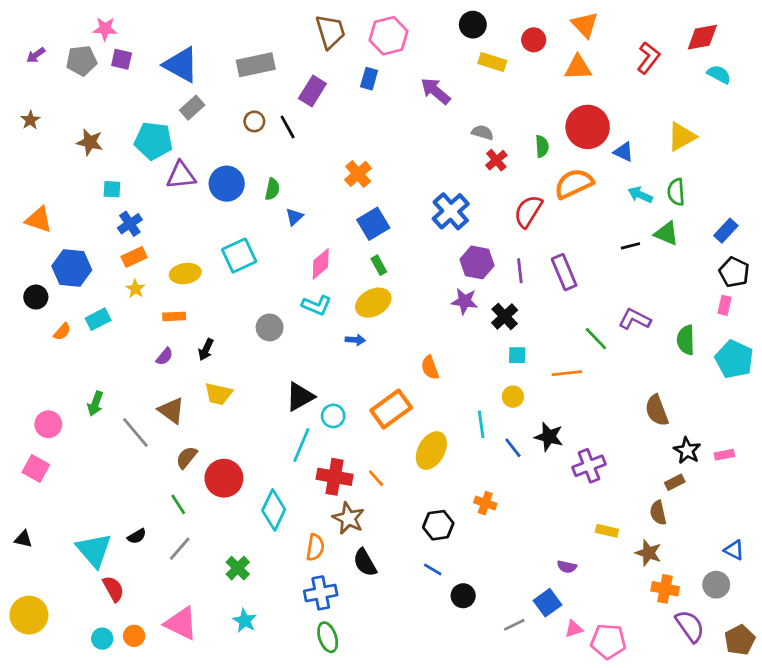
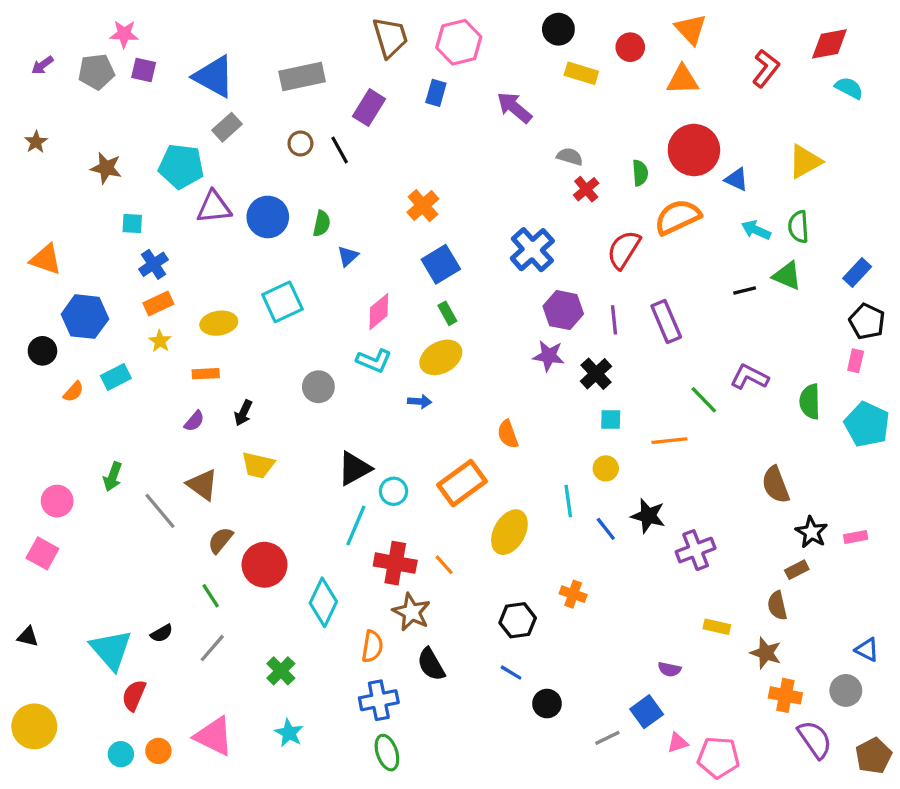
red semicircle: (113, 589) -> (134, 695), turned -128

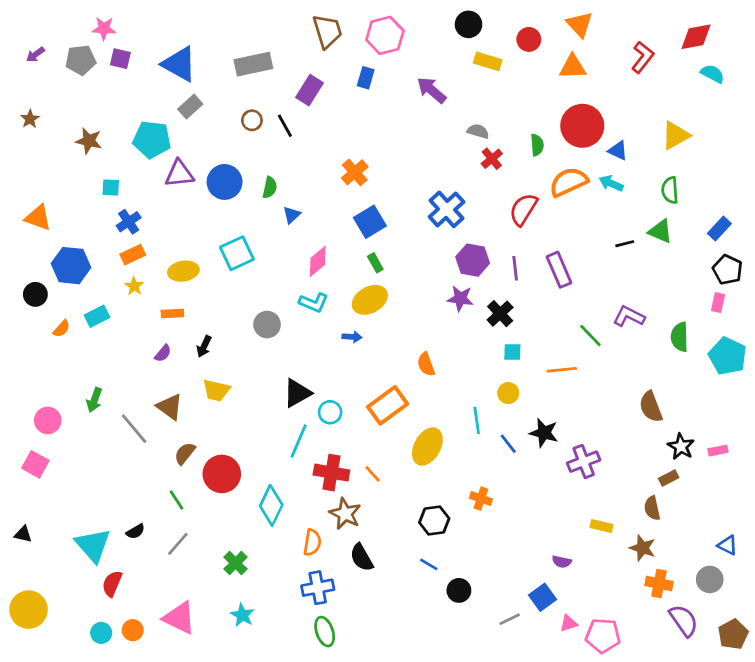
cyan arrow: (756, 230) -> (611, 183), moved

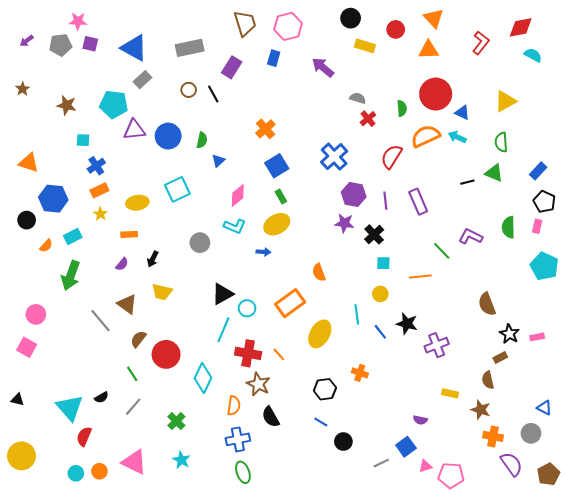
green semicircle: (680, 337) -> (508, 227), moved
green arrow: (94, 400) -> (71, 275), moved, size x1.6

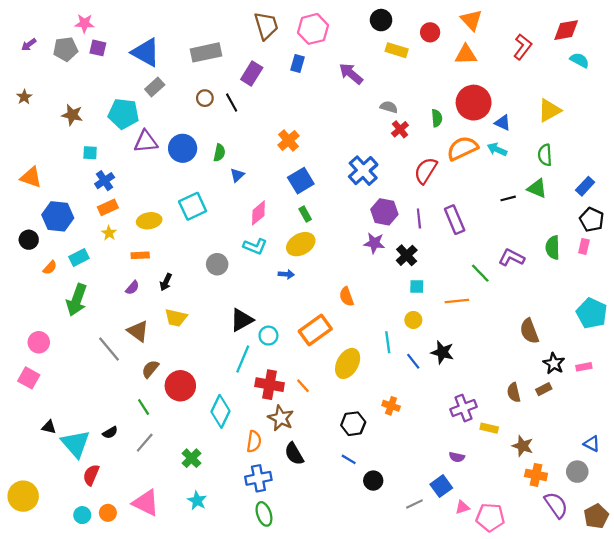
cyan pentagon: (544, 266) -> (592, 313), moved
purple cross: (437, 345) -> (464, 408), moved
brown semicircle: (488, 380) -> (514, 392), moved
black triangle: (17, 399) -> (49, 427), moved

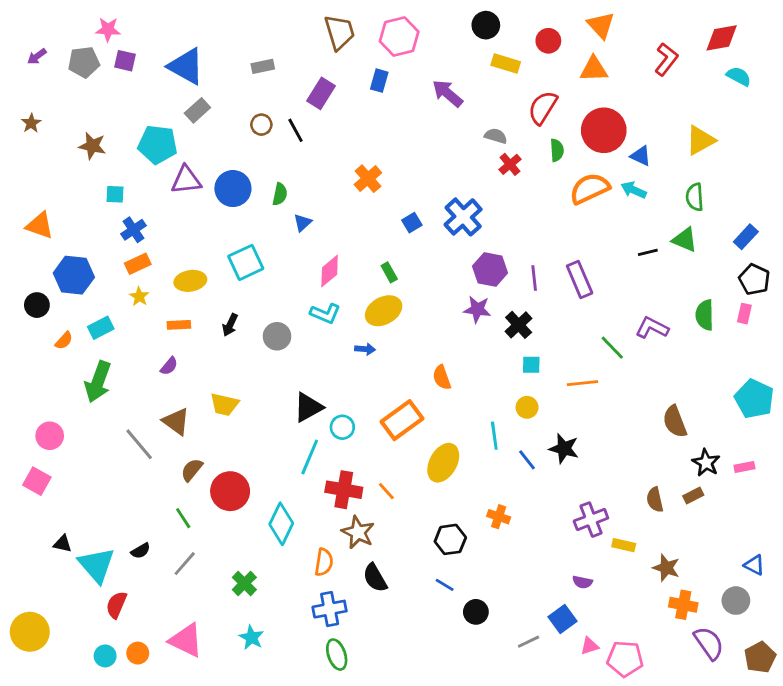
gray rectangle: (206, 52) -> (263, 66), size x0.6
red semicircle: (426, 171) -> (543, 108), moved
blue square: (301, 181) -> (412, 223), moved, size x0.6
black arrow: (166, 282) -> (230, 325), moved

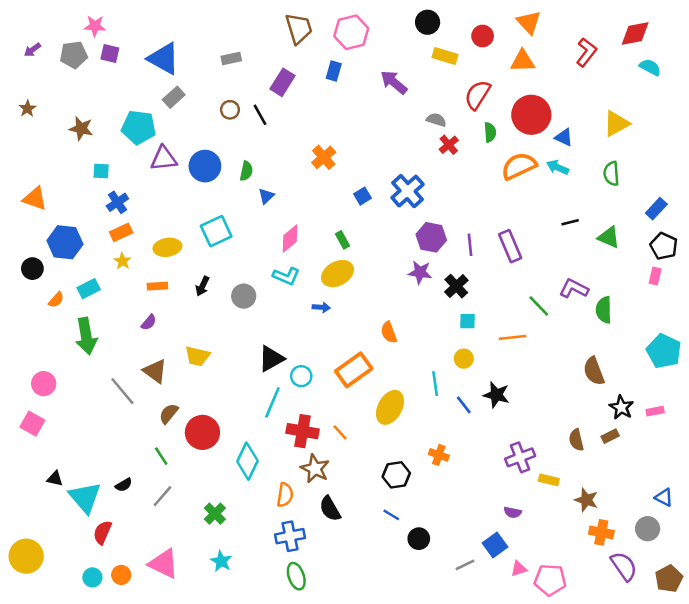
green triangle: (685, 240) -> (609, 237), moved
green semicircle: (705, 315) -> (604, 310), moved
green arrow: (98, 382) -> (86, 336), turned -30

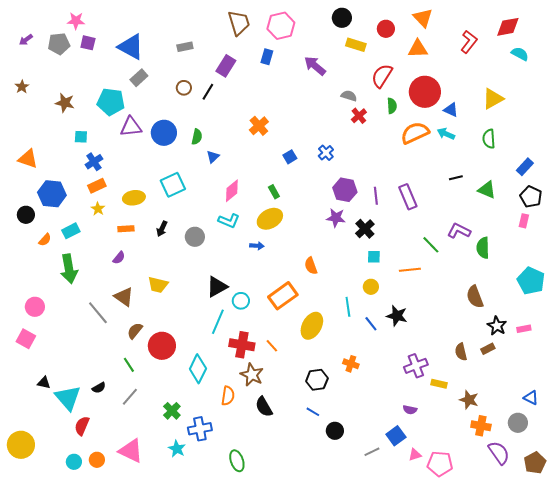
black line: (260, 115) -> (208, 92), turned 60
blue cross: (408, 191) -> (326, 153), size x0.6
blue cross: (290, 536) -> (200, 429), moved

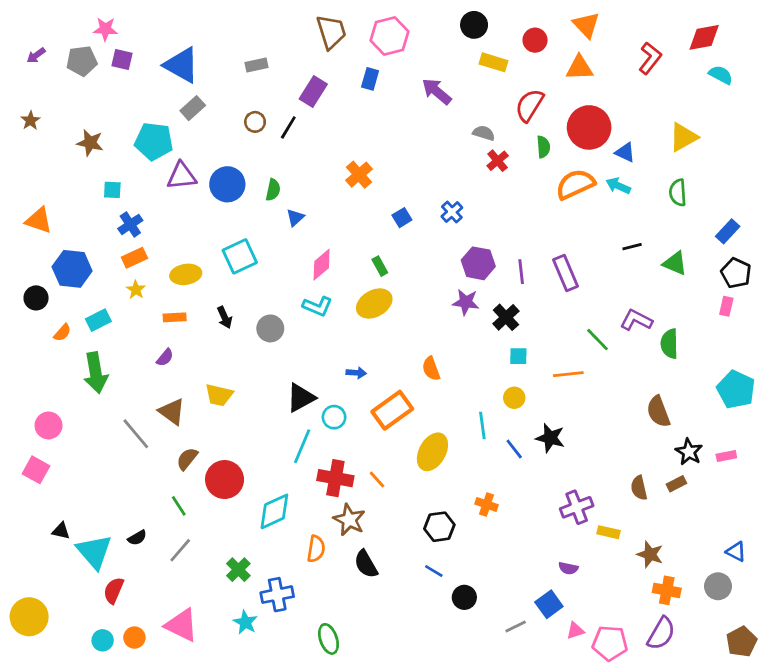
black arrow: (162, 229) -> (225, 317), turned -49
blue arrow: (257, 246) -> (356, 373), moved
cyan diamond: (198, 369) -> (274, 511), turned 40
purple semicircle: (499, 453) -> (661, 633), moved, turned 65

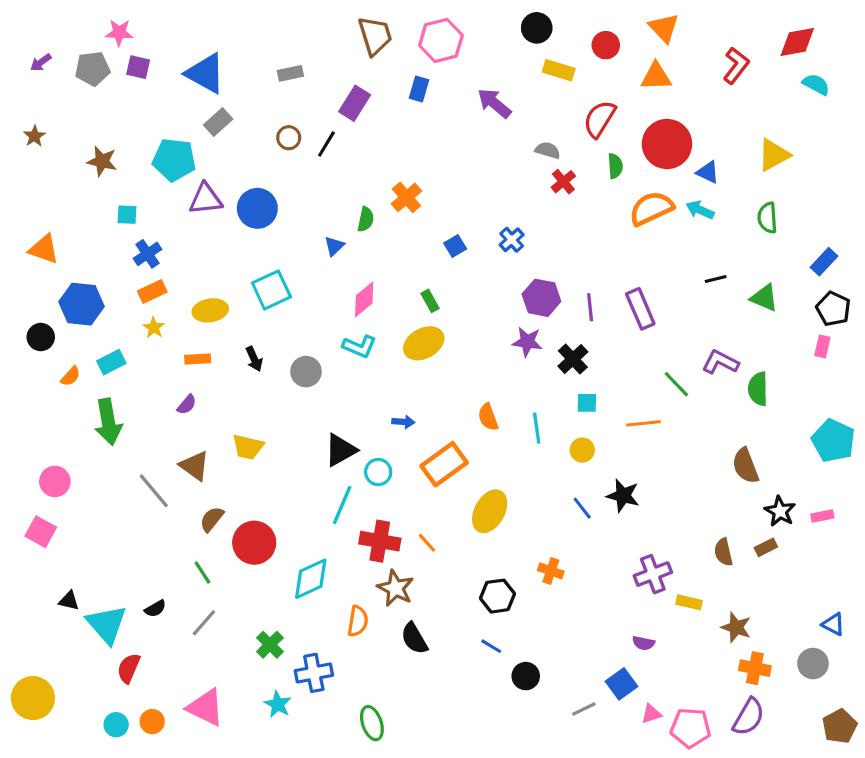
green semicircle: (273, 190) -> (366, 219), moved
cyan line: (482, 425) -> (537, 428), moved

